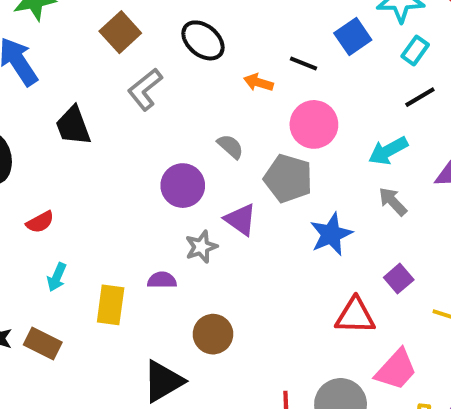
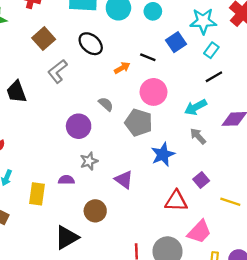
orange arrow: (258, 82) -> (122, 68), turned 133
purple triangle: (240, 220) -> (124, 180), moved

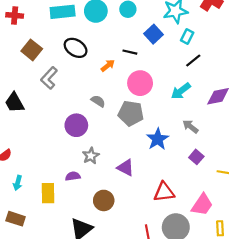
gray arrow: (198, 136) -> (190, 126), moved
red triangle: (176, 201) -> (164, 192), moved

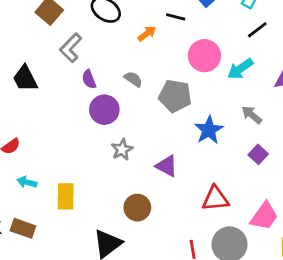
pink circle: (140, 83) -> (204, 56), moved
purple semicircle: (73, 176) -> (89, 79), moved, turned -104
cyan arrow: (18, 183) -> (27, 182), turned 88

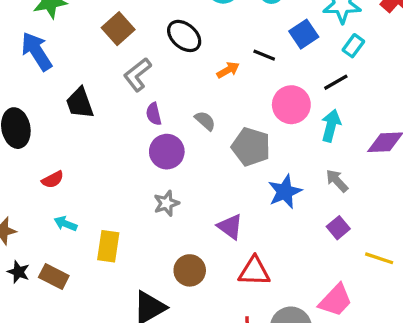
black line: (257, 30) -> (336, 82), moved
cyan arrow: (240, 69) -> (331, 126), turned 132
gray star: (122, 149) -> (166, 203), moved
red triangle: (215, 199) -> (254, 271), moved

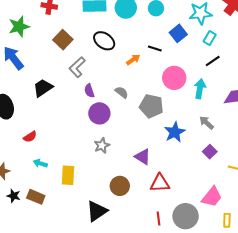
black line: (336, 82) -> (213, 61), moved
black trapezoid: (80, 103) -> (43, 88), turned 80

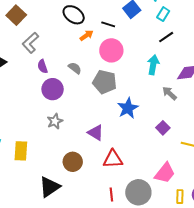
black ellipse: (104, 41) -> (74, 15), moved
pink circle: (174, 78) -> (111, 50), moved
gray arrow: (206, 123) -> (170, 93), moved

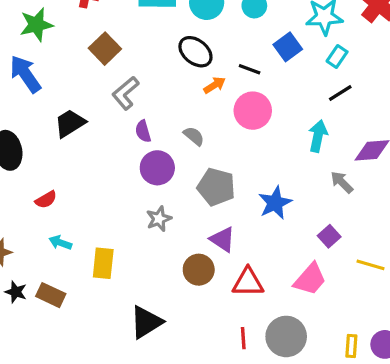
gray pentagon: (105, 82) -> (216, 187), moved
brown circle: (73, 162) -> (199, 270), moved
pink trapezoid: (165, 173) -> (310, 279), moved

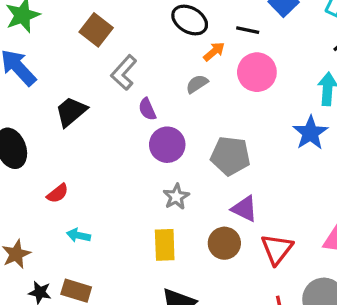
gray semicircle: (194, 136) -> (197, 84), moved, turned -65
blue star: (275, 203) -> (310, 133), moved
yellow rectangle: (103, 263) -> (165, 245), moved
red triangle: (248, 282) -> (277, 249), turned -44

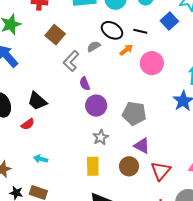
black line: (248, 30) -> (140, 31), moved
gray semicircle: (197, 84) -> (94, 46), moved
black trapezoid: (71, 112) -> (37, 101), moved, turned -100
red semicircle: (58, 193) -> (28, 124), moved

